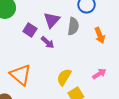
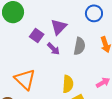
gray semicircle: (73, 26) -> (79, 46), moved
yellow semicircle: (64, 77) -> (68, 84), turned 150

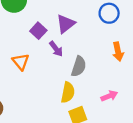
gray semicircle: (79, 46) -> (79, 66), moved
orange triangle: (25, 79) -> (21, 62), moved, size x0.7

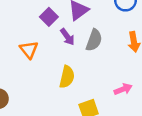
gray semicircle: (79, 66) -> (94, 40), moved
yellow semicircle: (68, 92) -> (67, 77), moved

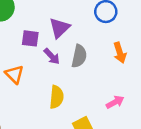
purple square: (49, 17) -> (30, 38), turned -30

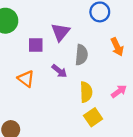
purple arrow: (52, 56) -> (59, 71), moved
yellow semicircle: (57, 97) -> (86, 92), moved

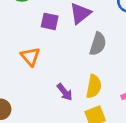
purple arrow: (59, 71) -> (65, 92), moved

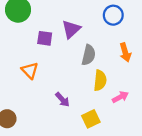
yellow semicircle: (94, 86) -> (100, 80), moved

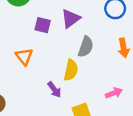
yellow semicircle: (100, 80) -> (71, 70), moved

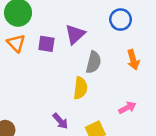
orange triangle: (24, 56) -> (16, 43), moved
purple arrow: (54, 90) -> (60, 121), moved

